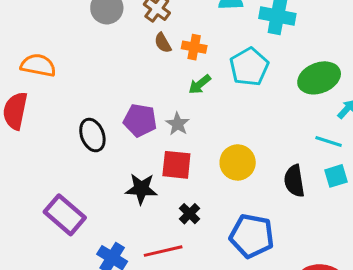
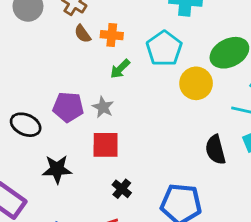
black ellipse: (92, 135) -> (26, 125), turned -40
yellow circle: (238, 162) -> (196, 83), moved
black star: (141, 189) -> (57, 169), moved

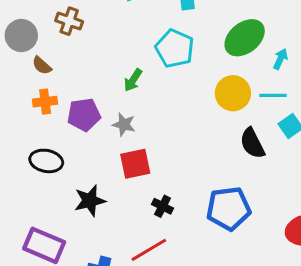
brown semicircle: (83, 34) -> (42, 66), moved
orange cross: (112, 35) -> (45, 102), moved
yellow circle: (196, 83) -> (233, 93), moved
purple pentagon: (68, 107) -> (84, 115), moved

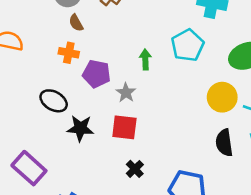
green arrow: (133, 80) -> (145, 59), turned 126
black star: (90, 201) -> (80, 128), moved

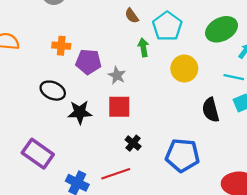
brown semicircle: (76, 23) -> (132, 16), moved
green arrow: (145, 59) -> (143, 47), moved
yellow circle: (222, 97) -> (184, 68), moved

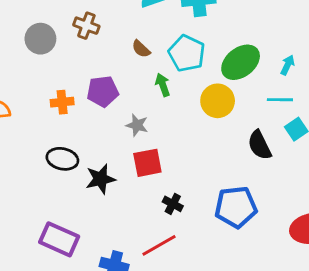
green ellipse: (222, 29) -> (241, 62), moved
purple pentagon: (88, 62) -> (103, 91), moved

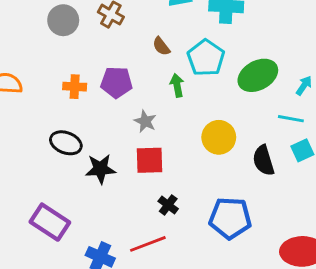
yellow circle: (218, 101) -> (219, 137), moved

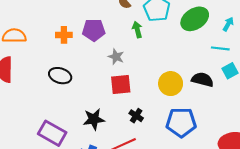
yellow circle: (219, 137) -> (171, 84), moved
black semicircle: (263, 160) -> (202, 80), turned 125
black star: (100, 169) -> (94, 119), moved

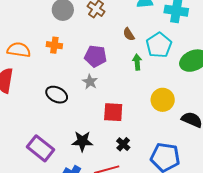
orange cross: (64, 35) -> (54, 45), moved
gray star: (116, 57) -> (90, 82), moved
yellow circle: (171, 84) -> (163, 100), moved

